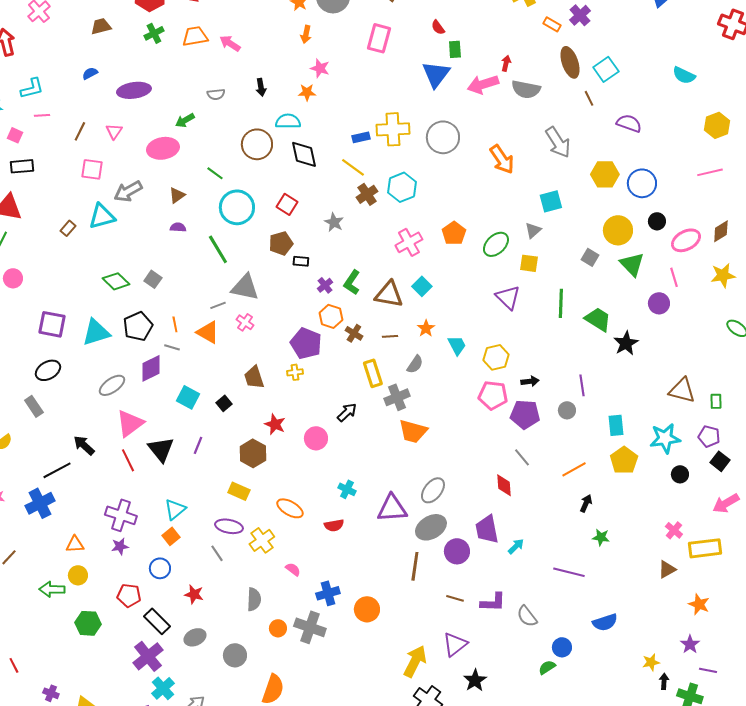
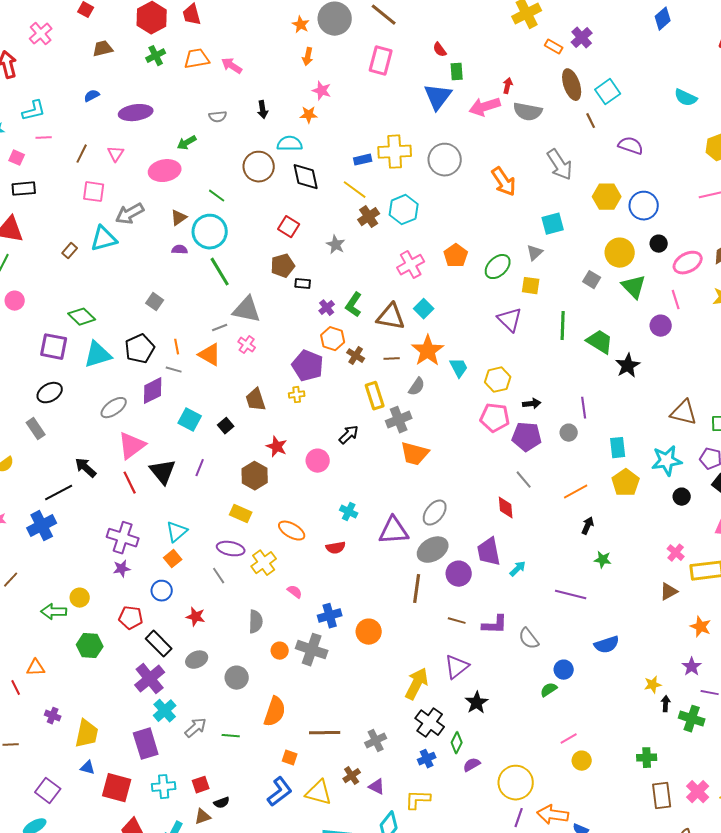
cyan circle: (237, 207) -> (210, 232), moved
green diamond: (116, 281) -> (82, 317), moved
orange star: (426, 328) -> (428, 351), size x1.8
orange triangle: (75, 544) -> (36, 668), moved

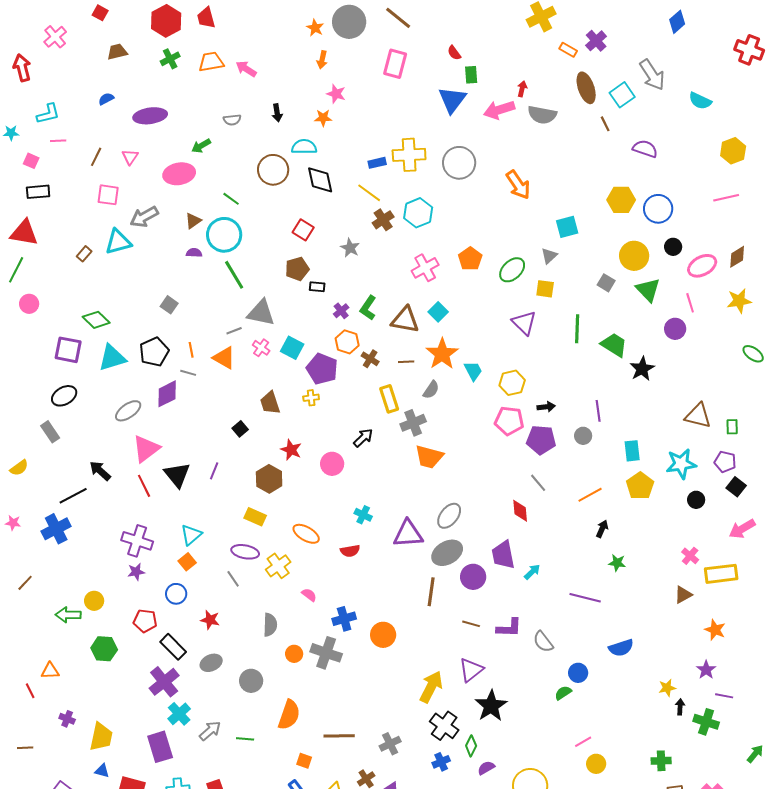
gray arrow: (560, 165) -> (652, 75), moved
cyan square: (190, 420) -> (292, 348), moved
black star: (477, 703) -> (491, 706), size x1.4

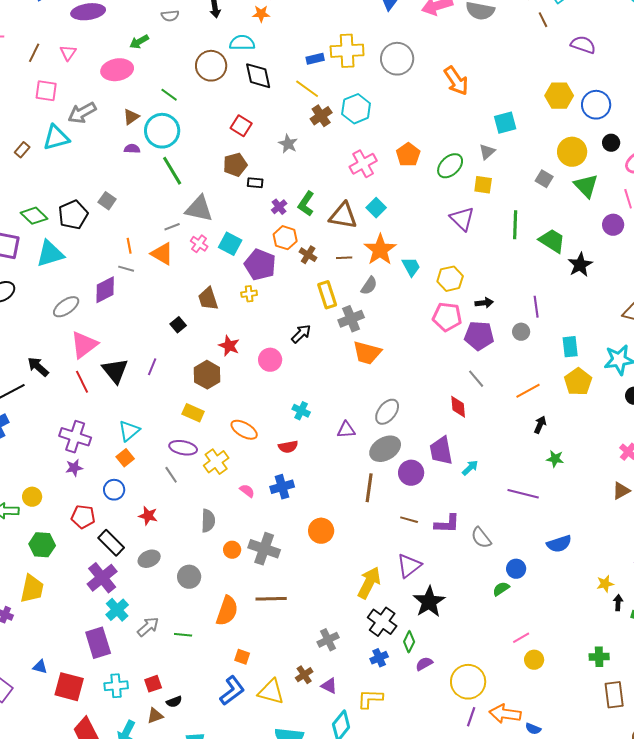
black pentagon: (154, 352) -> (73, 215), moved
purple triangle: (408, 534) -> (346, 430), size x0.6
blue cross: (344, 619) -> (282, 487), moved
brown line: (339, 736) -> (271, 599), moved
yellow trapezoid: (101, 737) -> (32, 589), moved

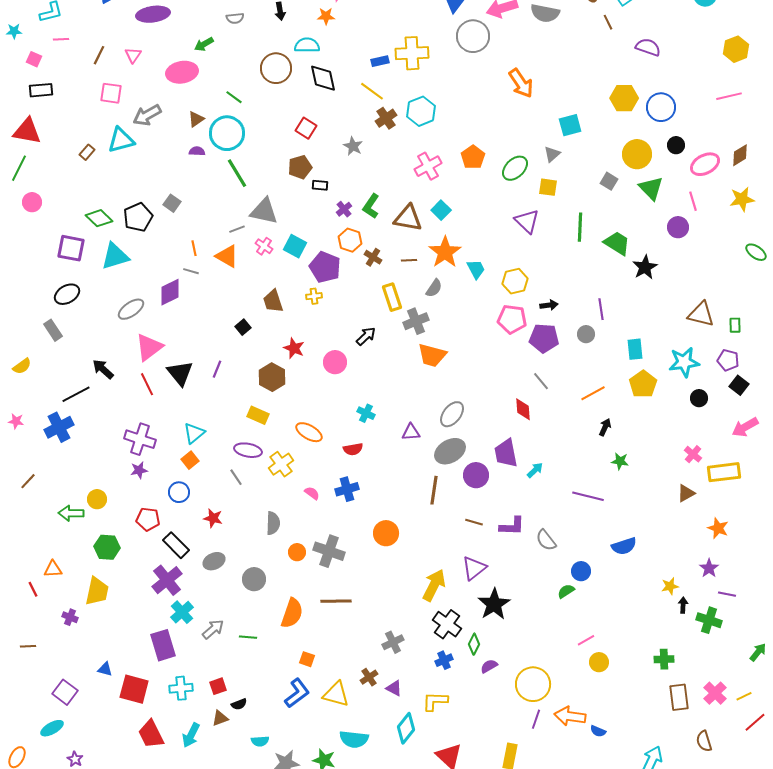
gray circle: (397, 59) -> (473, 36), moved

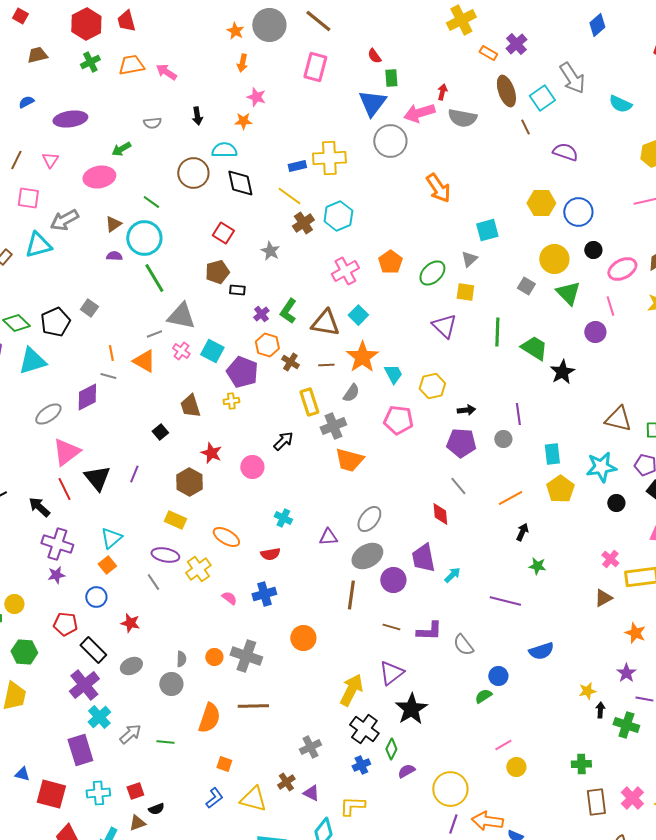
pink pentagon: (512, 319) -> (398, 420), moved
black arrow: (103, 369) -> (39, 507), moved
gray semicircle: (273, 523) -> (181, 659), moved, size x0.7
blue L-shape: (297, 693) -> (214, 798), size x0.7

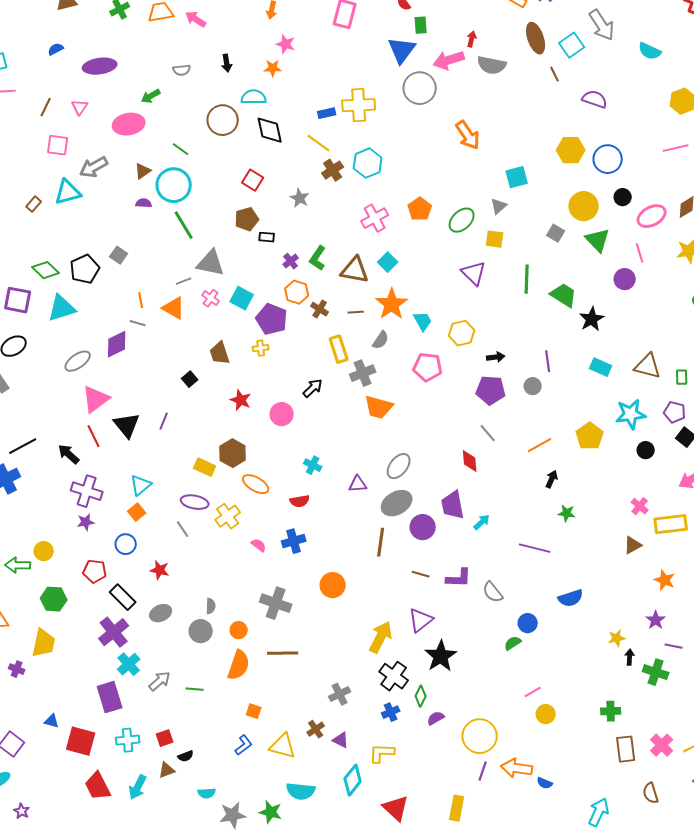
cyan rectangle: (552, 454) -> (601, 367), moved, turned -60
brown hexagon: (189, 482) -> (233, 453), moved
orange circle: (214, 657) -> (239, 630), moved

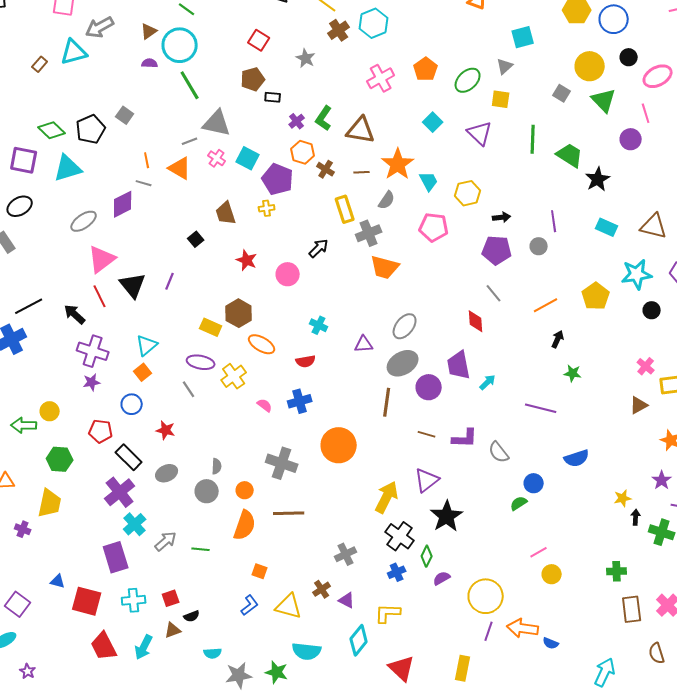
cyan square: (388, 262) -> (433, 122), moved
orange circle: (333, 585) -> (339, 445), size x1.4

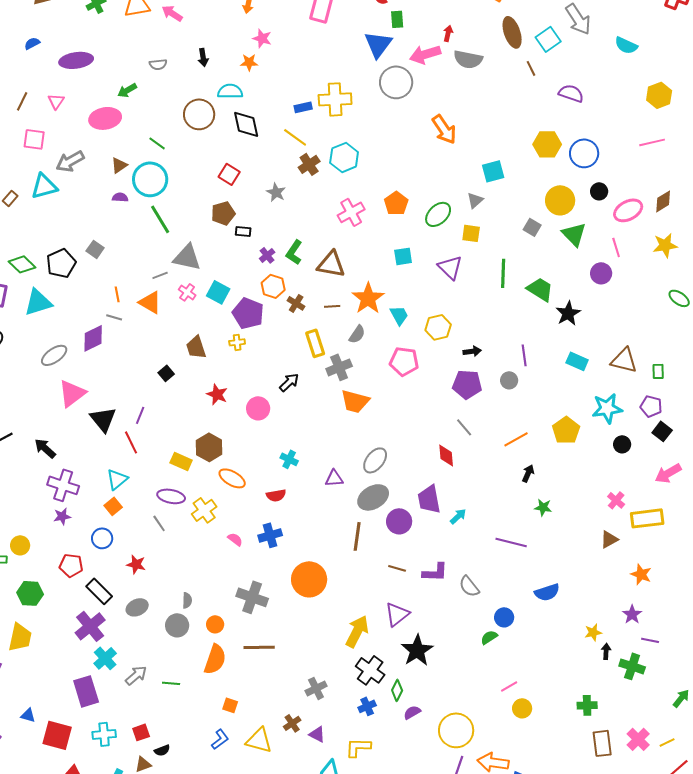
cyan square: (433, 122) -> (403, 256), turned 36
red line: (100, 296) -> (131, 442), moved

